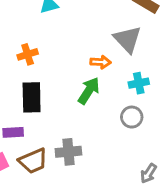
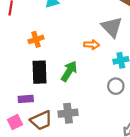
green arrow: (89, 91) -> (69, 71), moved

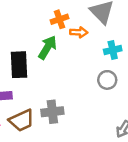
orange cross: (36, 39) -> (59, 19), moved
green arrow: (69, 71) -> (47, 47), moved

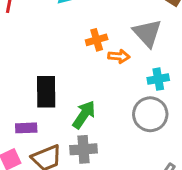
green arrow: (47, 47) -> (84, 115), moved
gray circle: (107, 80) -> (150, 114), size x1.5

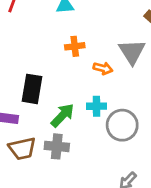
orange cross: (97, 40) -> (75, 46), moved
cyan cross: (158, 79) -> (96, 106), moved

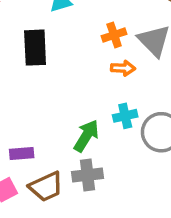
orange cross: (75, 46) -> (114, 35), moved
black rectangle: (32, 89) -> (35, 48), moved

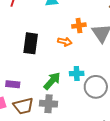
black rectangle: (35, 48) -> (31, 43), moved
orange arrow: (123, 68) -> (65, 42), moved

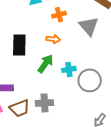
orange cross: (79, 26) -> (59, 15), moved
green arrow: (52, 81) -> (45, 64), moved

